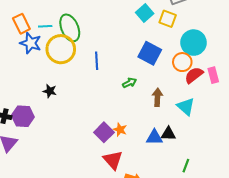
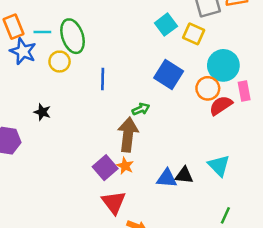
yellow circle: (61, 49) -> (60, 62), size x0.6
pink rectangle: (213, 75) -> (244, 91), moved
brown arrow: (157, 97) -> (128, 134), moved, size x1.5
cyan triangle: (186, 107) -> (219, 166), moved
green line: (186, 166) -> (225, 215), moved

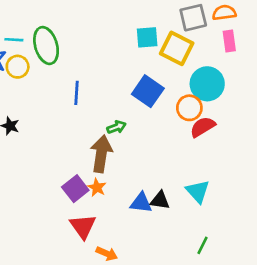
cyan square: (166, 25) -> (147, 37), turned 30
yellow square: (194, 34) -> (177, 48), size x1.4
yellow circle: (60, 62) -> (18, 67), moved
pink rectangle: (244, 91) -> (229, 41), moved

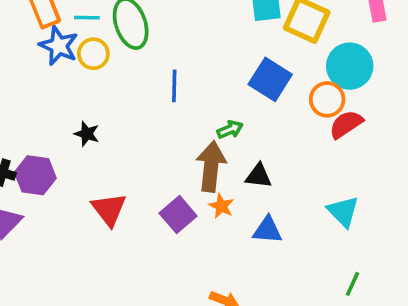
orange star: (97, 187) -> (221, 206), moved
black triangle: (160, 200) -> (259, 176), moved
red triangle: (83, 226) -> (109, 209), moved

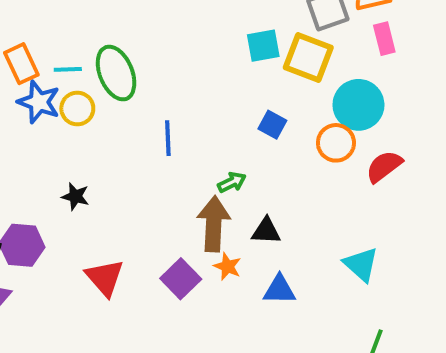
blue square: (270, 79) -> (272, 125), size x0.6
red semicircle: (346, 124) -> (384, 166), moved

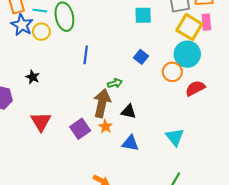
yellow square: (308, 58) -> (189, 27), moved

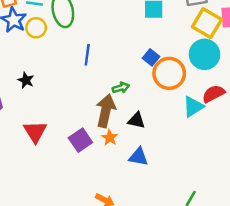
orange circle: (172, 72) -> (169, 73), moved, size x1.4
cyan triangle: (175, 137) -> (193, 107), moved, turned 36

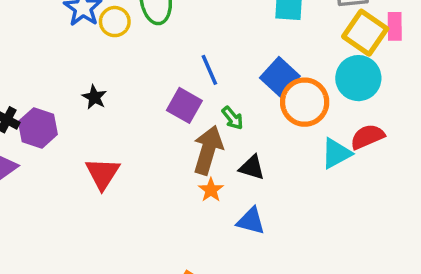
blue line: (87, 55) -> (209, 70), moved, turned -35
blue square: (151, 57) -> (280, 77), size x1.5
green arrow: (121, 88) -> (232, 118), turned 63
purple square: (80, 140) -> (184, 105), moved, turned -30

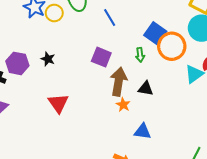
blue line: (209, 70) -> (110, 18), moved
green arrow: (232, 118) -> (140, 55), moved, turned 40
purple hexagon: (38, 128) -> (17, 63), moved
blue triangle: (251, 221) -> (142, 131), moved

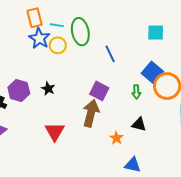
brown arrow: (119, 82) -> (91, 113), moved

